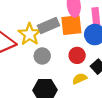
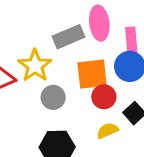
orange square: (71, 25) -> (92, 74), moved
gray rectangle: (49, 26) -> (68, 37), moved

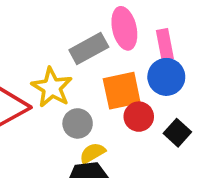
yellow semicircle: (107, 131) -> (92, 153), moved

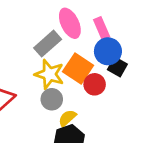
yellow star: (52, 87) -> (49, 74), moved
orange square: (122, 91) -> (78, 69), turned -32
black square: (177, 133) -> (117, 67), moved

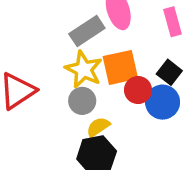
pink rectangle: (102, 28) -> (172, 22), moved
blue circle: (108, 51) -> (163, 102), moved
orange square: (78, 69) -> (120, 67), turned 36

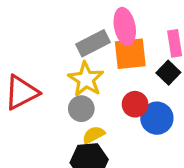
orange square: (120, 67) -> (130, 54), moved
black square: (169, 72) -> (168, 73), moved

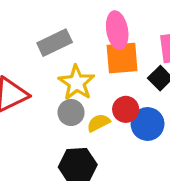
gray rectangle: (93, 43) -> (55, 43), moved
yellow semicircle: (94, 135) -> (99, 123), moved

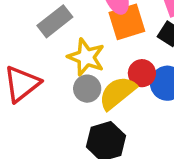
yellow semicircle: (99, 123) -> (117, 93), size x1.6

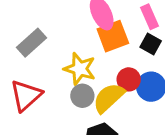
gray rectangle: (55, 21) -> (31, 43), moved

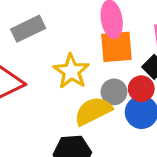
red circle: (129, 79) -> (141, 89), moved
gray circle: (82, 96) -> (114, 92), moved

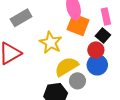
orange square: (116, 47) -> (78, 25), turned 30
gray circle: (114, 92) -> (77, 81), moved

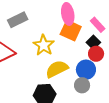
pink rectangle: (106, 17) -> (98, 25), turned -35
red circle: (96, 50) -> (96, 54), moved
gray circle: (77, 81) -> (82, 85), moved

